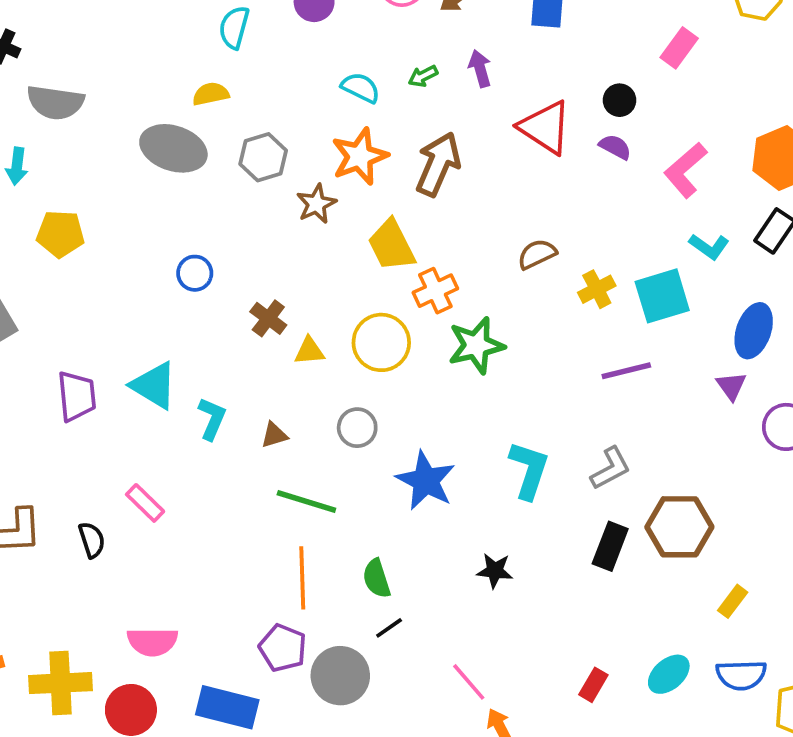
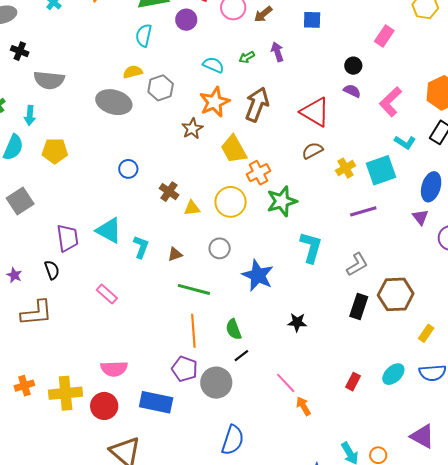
red triangle: (545, 127) -> (315, 112), moved
gray hexagon: (263, 157) -> (161, 88), moved
cyan L-shape: (529, 470) -> (311, 247), moved
black semicircle: (92, 540) -> (52, 270), moved

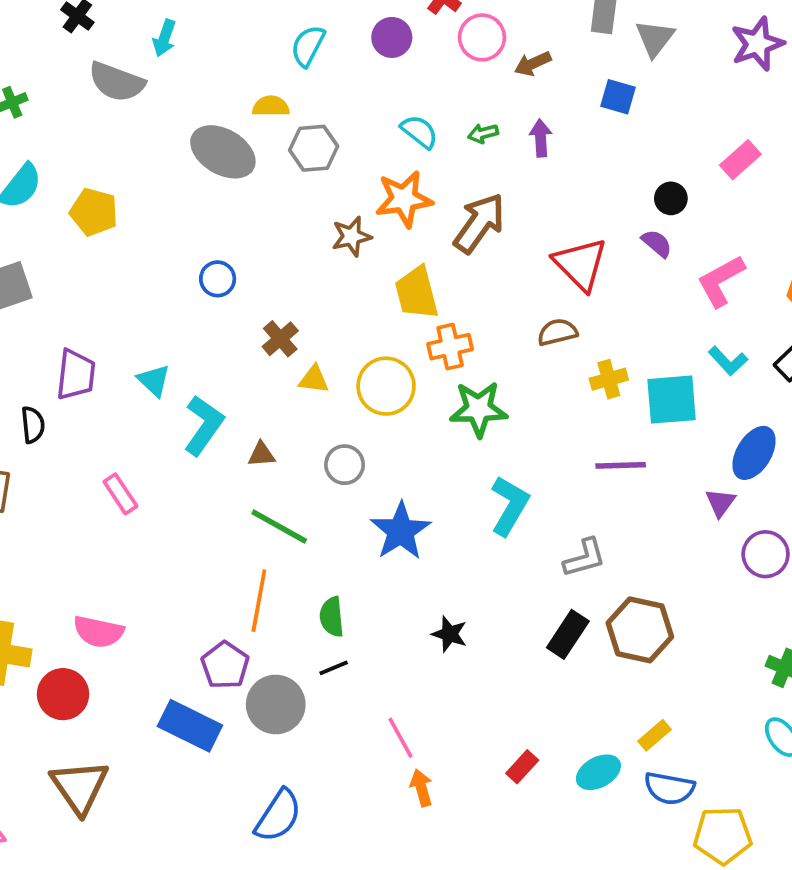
cyan arrow: (30, 115) -> (164, 38), moved
cyan triangle: (109, 230) -> (154, 380), size x0.7
cyan L-shape: (141, 247) -> (204, 425), size x1.4
yellow rectangle: (426, 333) -> (655, 735), moved
blue rectangle: (156, 402) -> (190, 726), moved

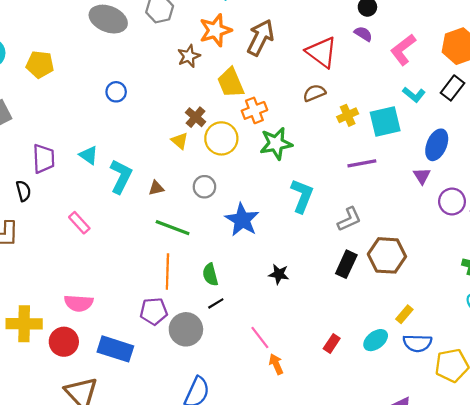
brown cross: (280, 339) -> (196, 117), moved
yellow triangle: (314, 379) -> (180, 141), turned 42
purple pentagon: (225, 665) -> (154, 311), turned -30
blue rectangle: (190, 726) -> (115, 349), moved

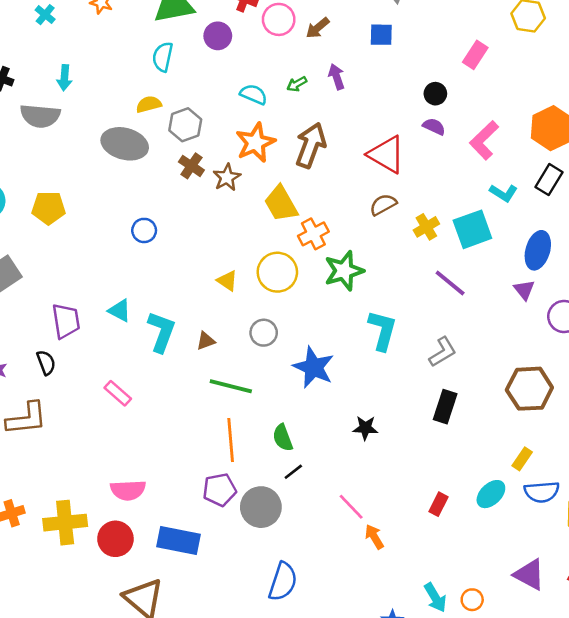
brown cross: (196, 117) -> (191, 166), moved
purple line: (362, 163) -> (450, 283), turned 56
brown hexagon: (387, 255) -> (529, 389), moved

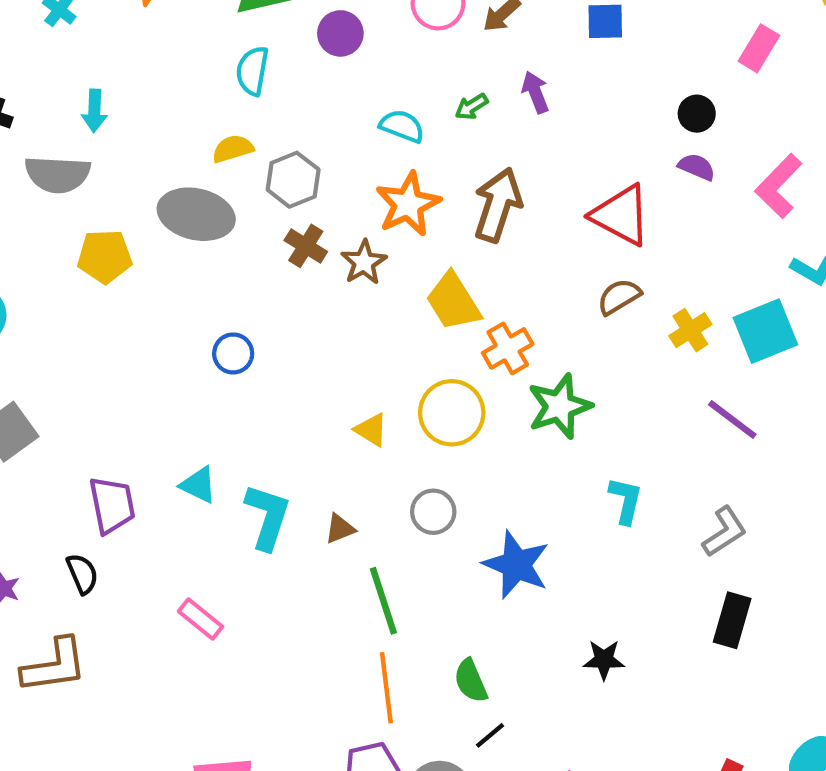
yellow pentagon: (49, 208) -> (105, 256), moved
cyan L-shape: (382, 330) -> (626, 500), size x0.7
green line: (231, 386) -> (383, 601), turned 60

